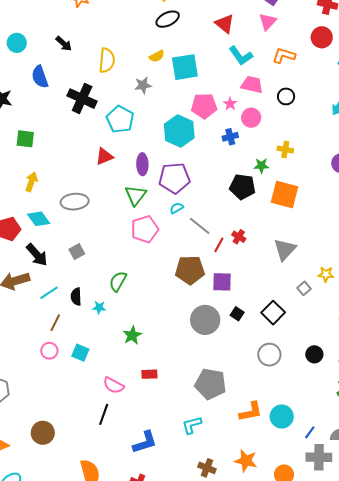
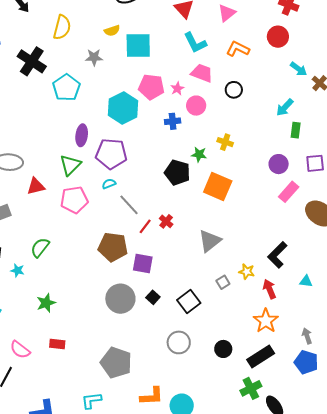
red triangle: (104, 156) -> (36, 186), moved

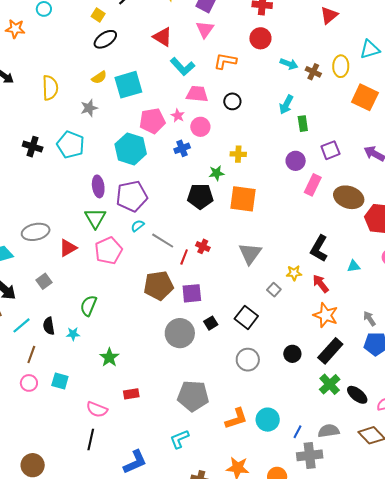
black cross: (32, 61) -> (33, 147), moved, size x0.7
black square: (153, 297) -> (211, 323), turned 32

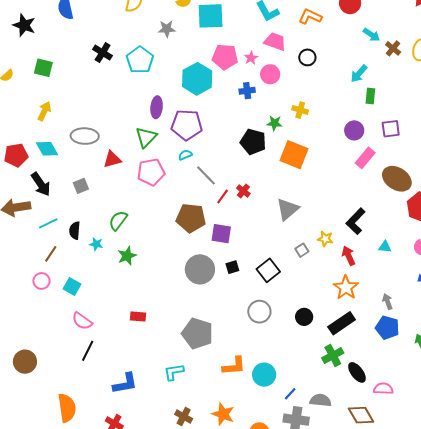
green star: (109, 357) -> (127, 256), moved
pink semicircle: (97, 409) -> (82, 321), moved

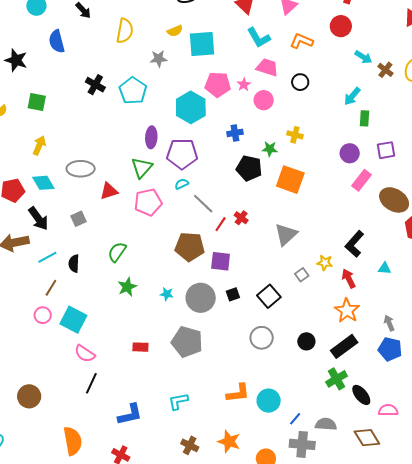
blue cross: (247, 91) -> (235, 133), moved
cyan star: (96, 244) -> (167, 294), moved
cyan square: (72, 287) -> (73, 320), size x1.5
gray pentagon: (197, 334) -> (187, 342), moved

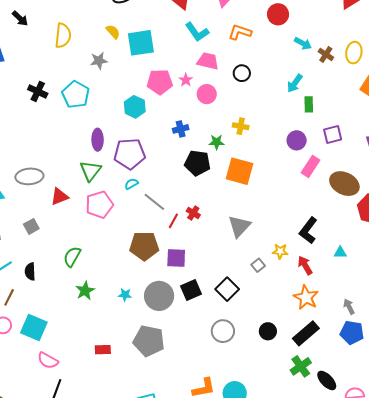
yellow semicircle: (175, 31) -> (113, 32), turned -105
cyan hexagon: (191, 107) -> (135, 107), size x0.7
black square: (233, 294) -> (191, 290), size x1.5

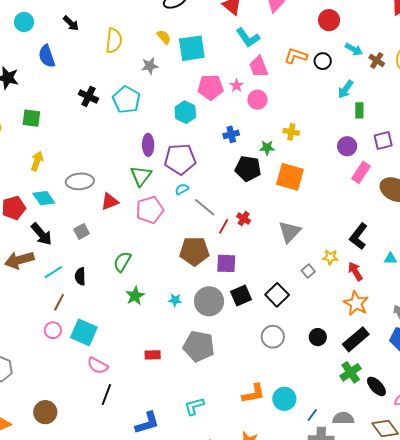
orange L-shape: (240, 32) -> (296, 56), moved
pink trapezoid: (208, 61) -> (259, 67), turned -125
black circle: (242, 73) -> (323, 61), moved

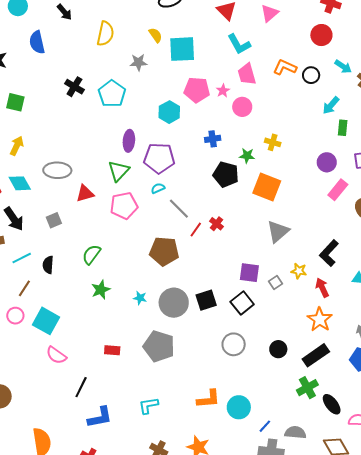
gray triangle: (290, 232) -> (278, 231), moved
purple square: (226, 263) -> (249, 273), moved
black line: (106, 395) -> (81, 387), moved

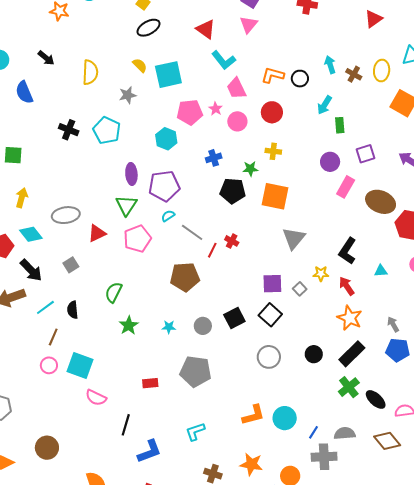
red circle: (321, 35) -> (272, 112), moved
cyan arrow: (343, 67) -> (330, 65), turned -132
gray circle: (174, 303) -> (203, 326), size x0.6

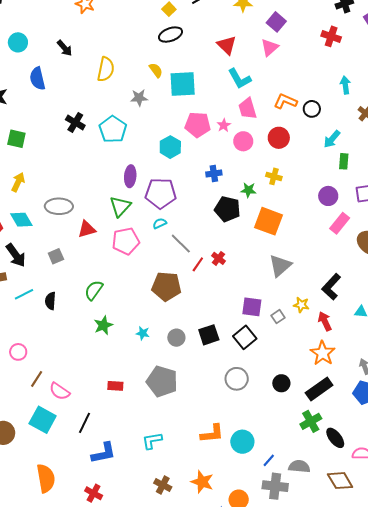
cyan arrow: (330, 65) -> (345, 85), moved
brown line: (53, 337) -> (37, 379), moved
cyan square: (80, 365) -> (43, 420), moved

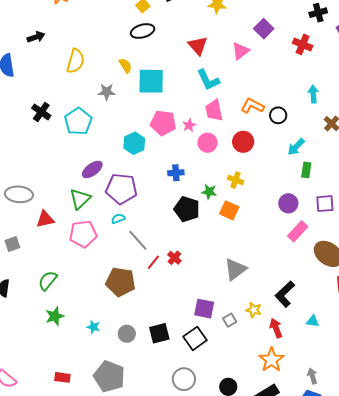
purple square: (276, 22) -> (264, 29), moved
black arrow: (65, 48) -> (36, 37), turned -72
purple ellipse: (130, 176) -> (92, 169), turned 45
orange square: (268, 221) -> (229, 210), moved, size x0.7

